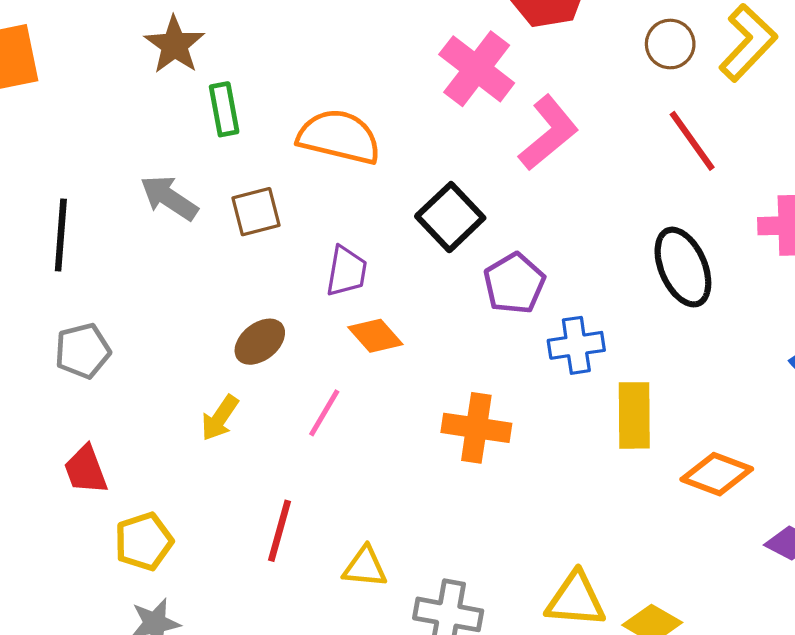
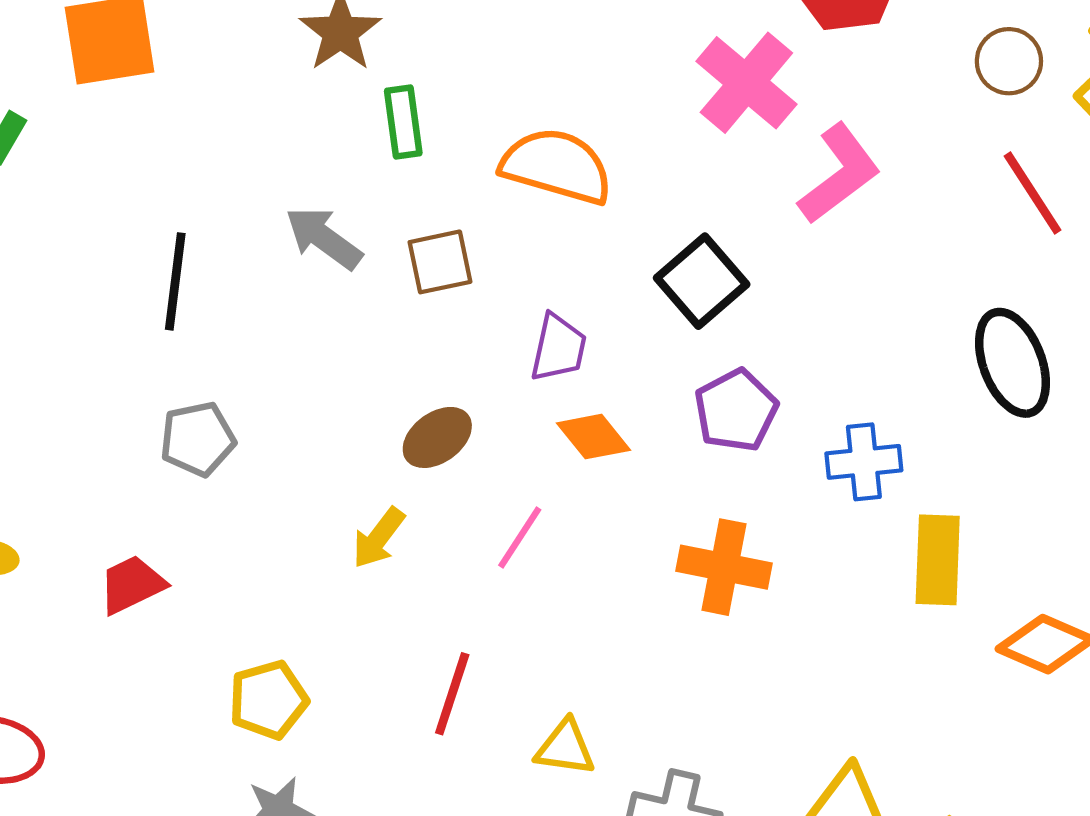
purple pentagon: (514, 283) -> (736, 410), moved
red trapezoid: (86, 470) -> (132, 585), moved, turned 82

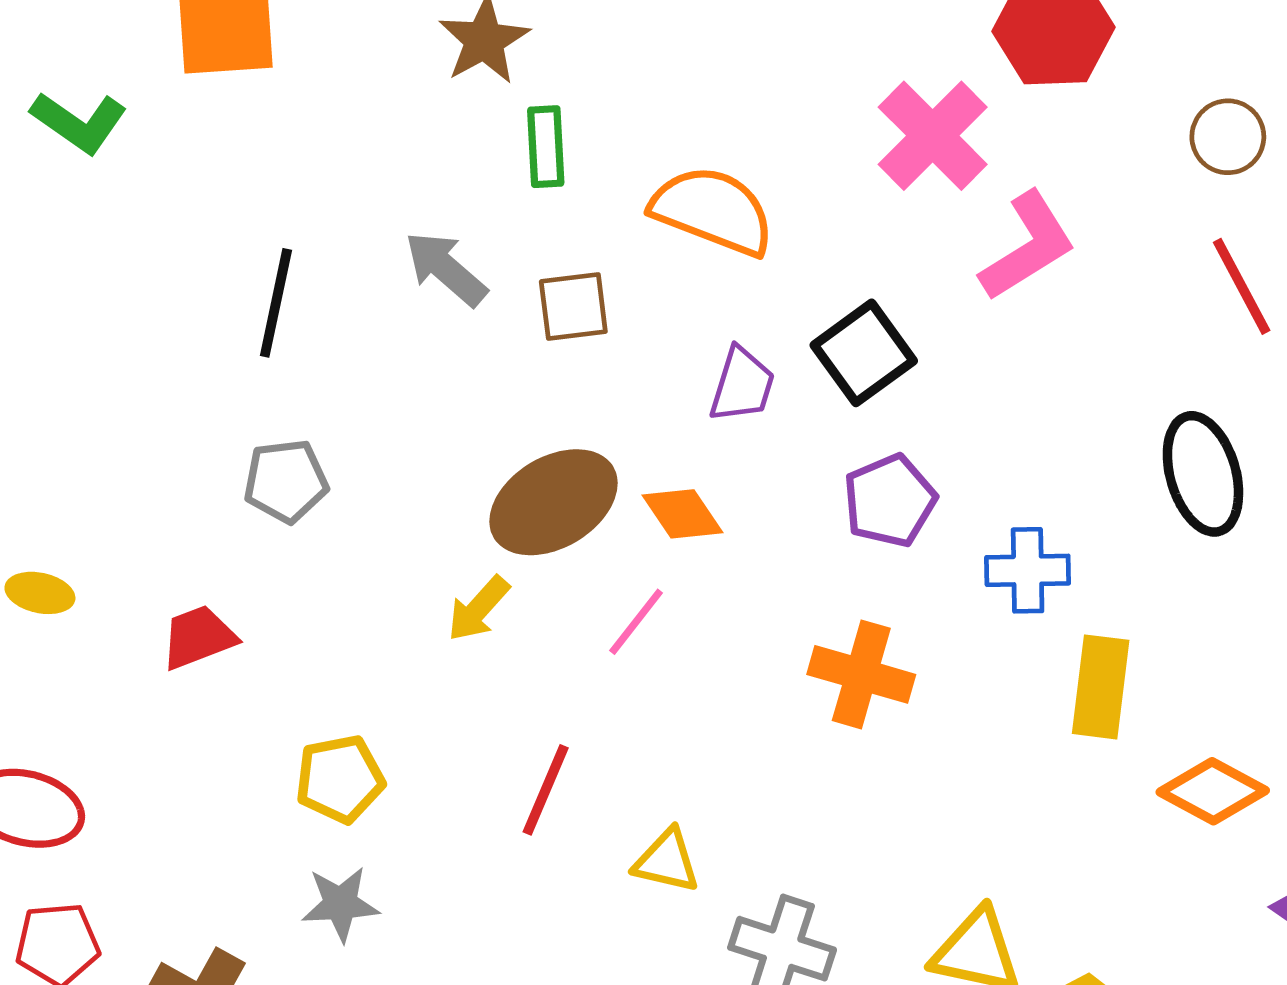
purple trapezoid: (558, 348) -> (742, 385), moved
brown ellipse: (437, 437) -> (553, 502), size x1.6
orange diamond: (593, 437) -> (682, 514), moved

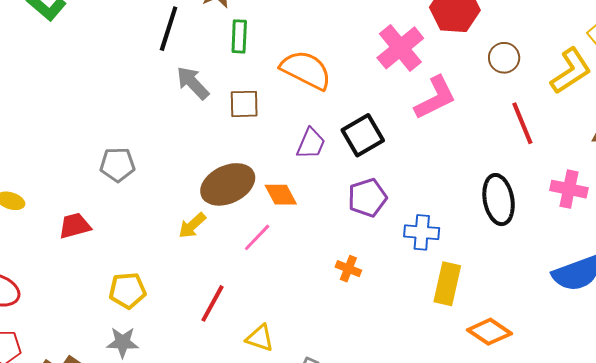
brown circle: (1228, 137) -> (504, 58), moved
black line: (276, 303) -> (169, 29), moved
orange cross: (861, 674) -> (348, 269), size x0.6

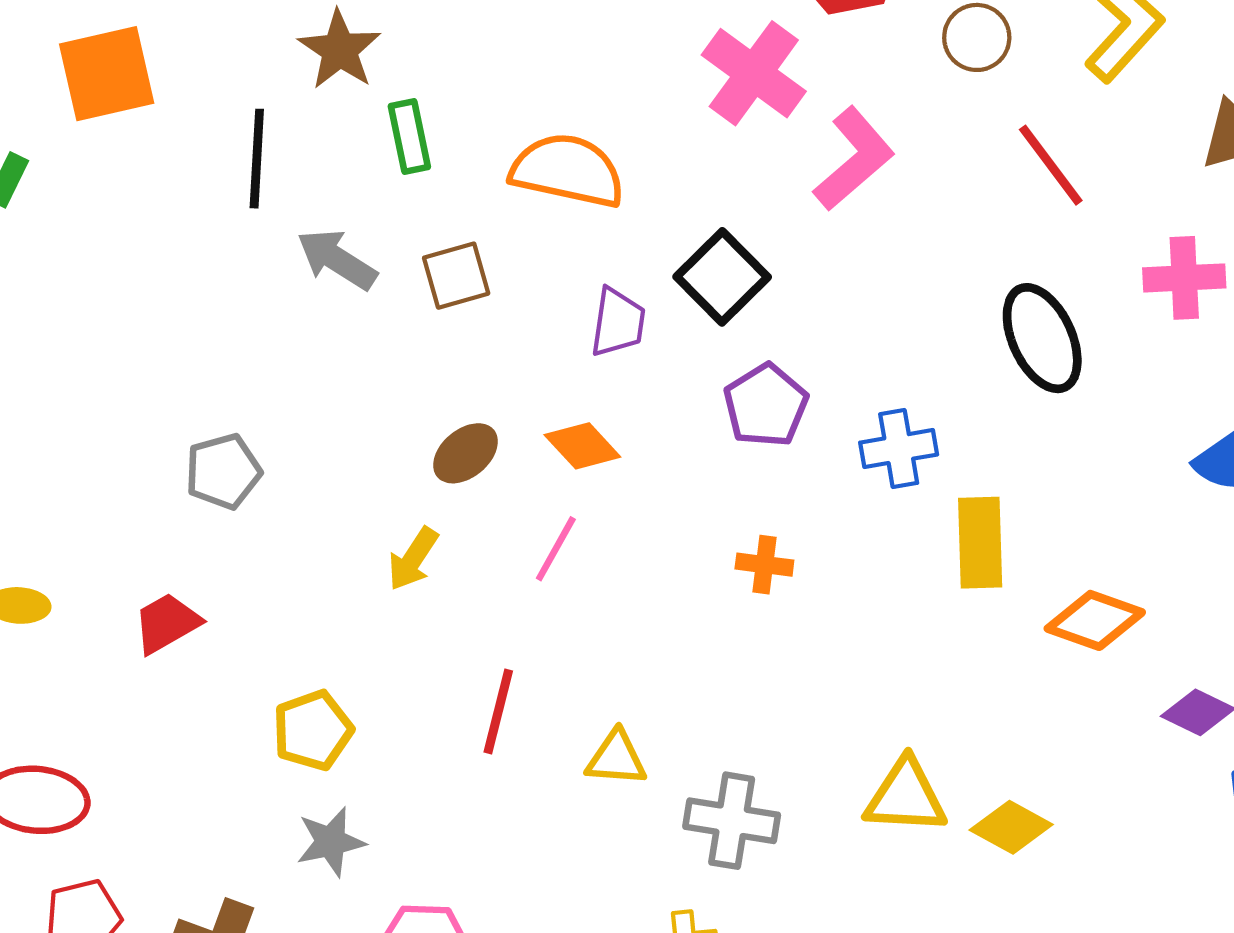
brown ellipse: (228, 184) -> (465, 453), size x0.6

